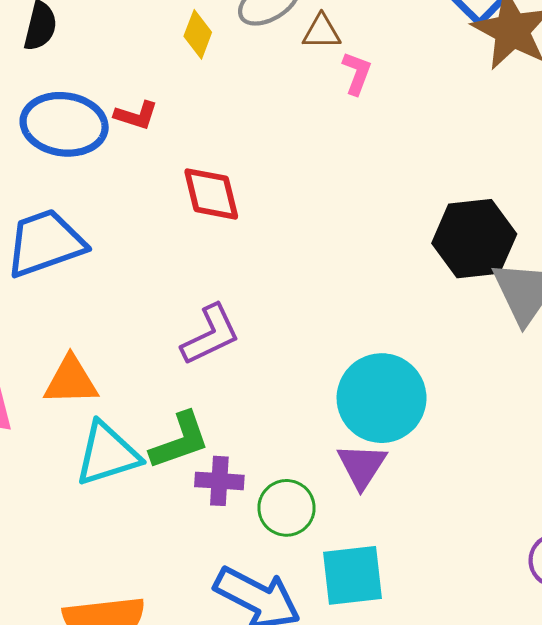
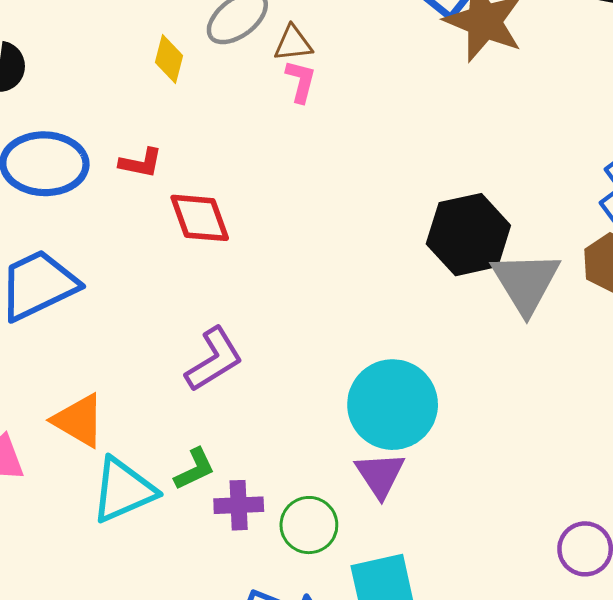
pink L-shape: (357, 73) -> (301, 81), moved
red L-shape: (136, 115) -> (141, 163), moved
orange triangle: (71, 381) -> (79, 420), turned 38
green L-shape: (180, 441) -> (195, 469), size x0.7

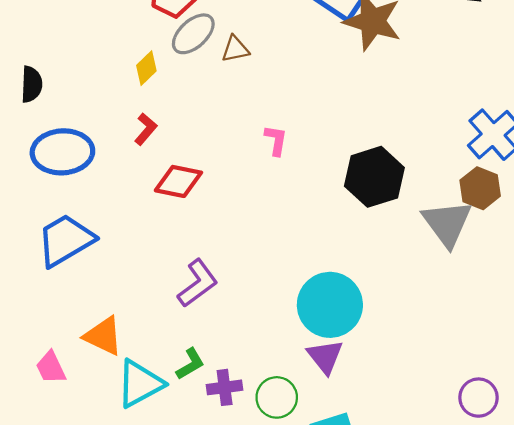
yellow diamond: (169, 59) -> (146, 68), turned 36
pink L-shape: (301, 81) -> (276, 140), moved
red L-shape: (141, 163) -> (146, 129), moved, turned -56
red diamond: (200, 218) -> (178, 181), turned -54
gray triangle: (526, 282) -> (447, 223), moved

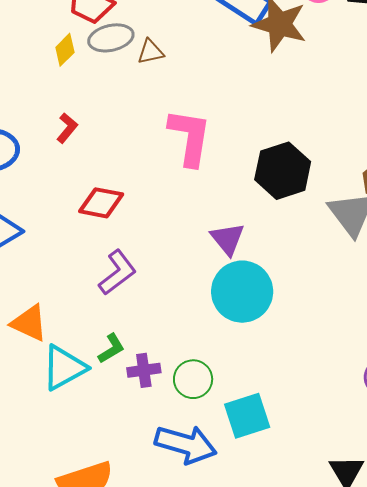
gray ellipse: (193, 34) -> (111, 38), turned 30
yellow diamond: (146, 68) -> (65, 50), moved
pink L-shape: (276, 140) -> (190, 137), size x2.0
red diamond: (178, 181) -> (101, 203), moved
purple triangle: (325, 357) -> (228, 239), moved

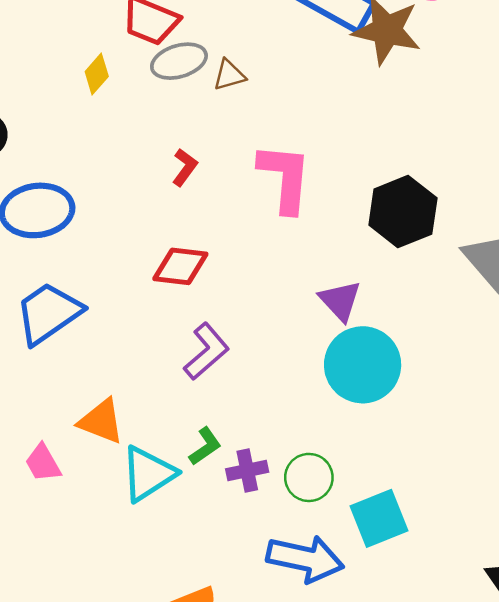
yellow diamond: (65, 50) -> (97, 74), moved
red L-shape: (67, 128) -> (185, 167), moved

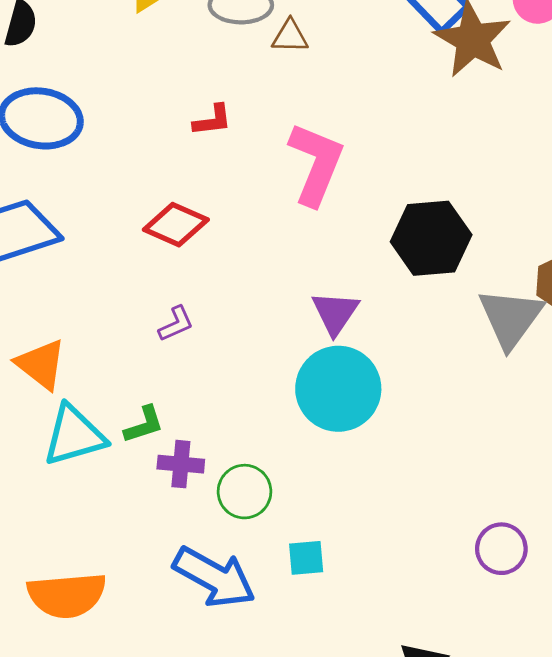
red L-shape: (185, 167) -> (213, 120), turned 30
purple L-shape: (206, 351) -> (176, 324), size x0.6
cyan square: (379, 518) -> (306, 558), size x0.6

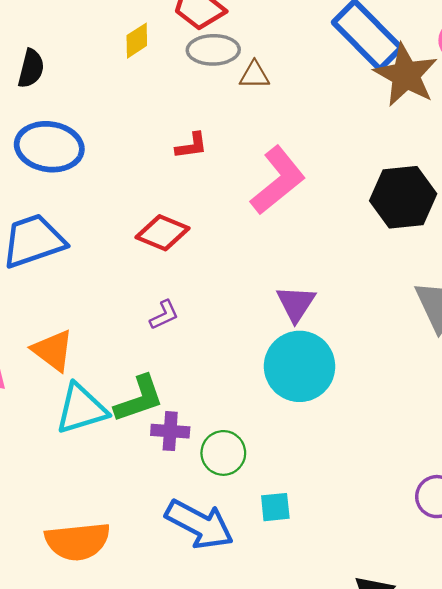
pink L-shape: (316, 164) -> (278, 180), turned 30
black hexagon: (431, 238) -> (403, 197), moved
green L-shape: (144, 425) -> (139, 399), size x1.5

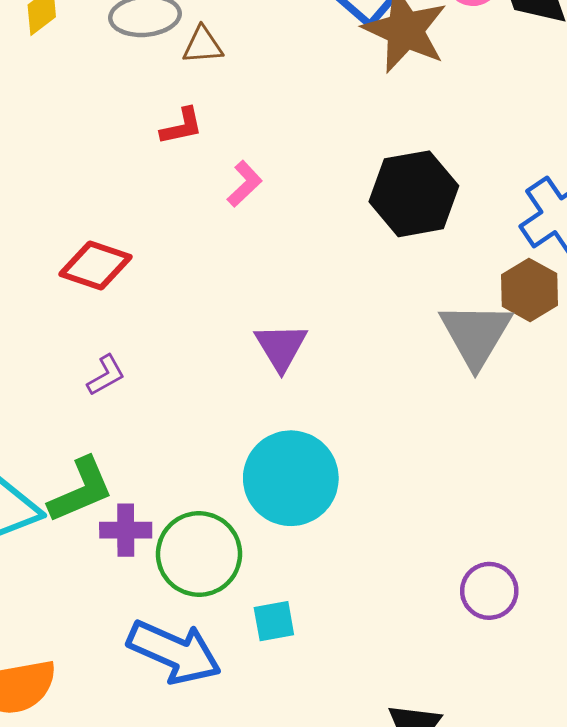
red L-shape: (191, 146) -> (182, 126), moved
pink L-shape: (278, 180) -> (245, 184), size x0.5
cyan circle: (300, 366) -> (291, 478), moved
green circle: (223, 453) -> (199, 554), size x1.4

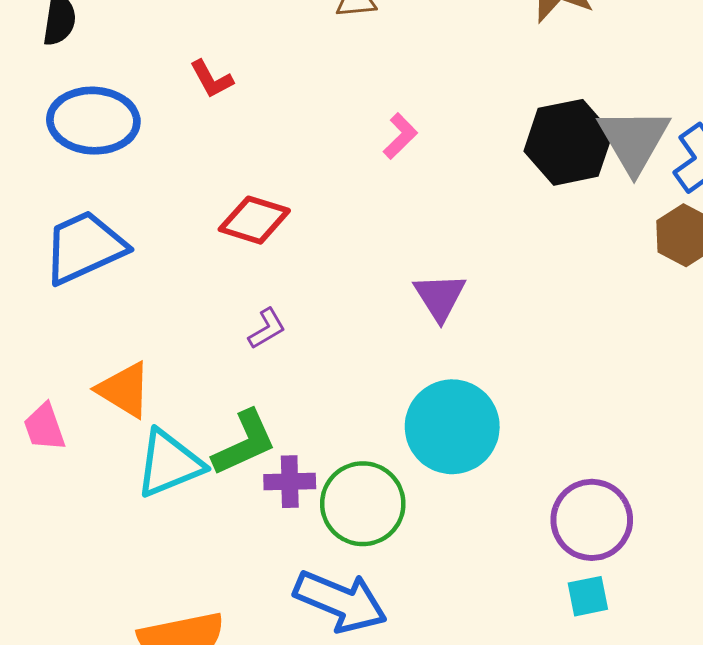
red L-shape: (182, 126) -> (211, 79), moved, turned 75
gray triangle: (476, 334) -> (634, 140), moved
purple circle: (489, 591) -> (592, 520), moved, size x1.4
cyan square: (274, 621) -> (588, 596), moved

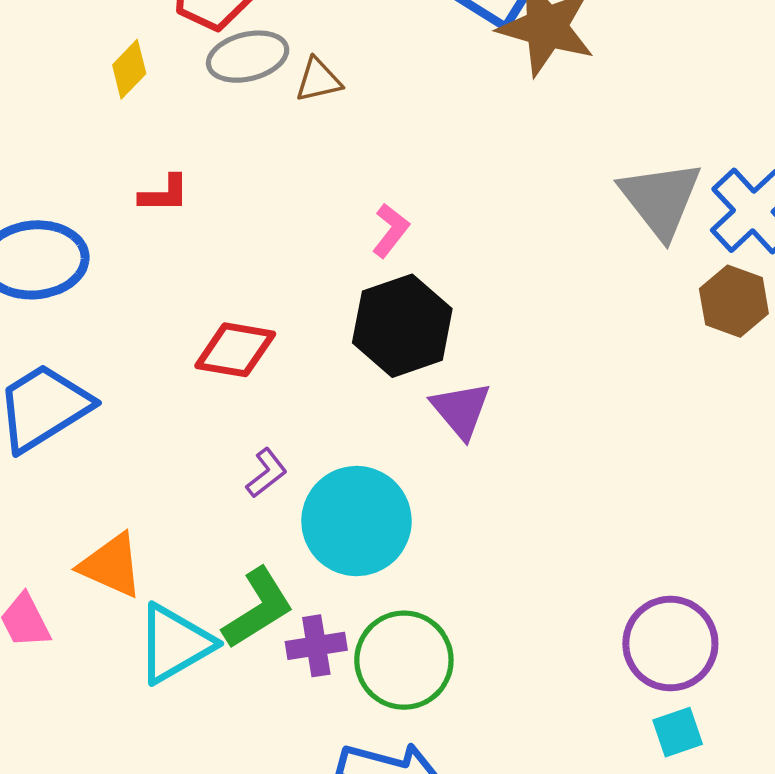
red L-shape: (211, 79) -> (164, 194), turned -54
black hexagon: (568, 142) -> (402, 326), moved
cyan circle: (452, 427) -> (356, 521), moved

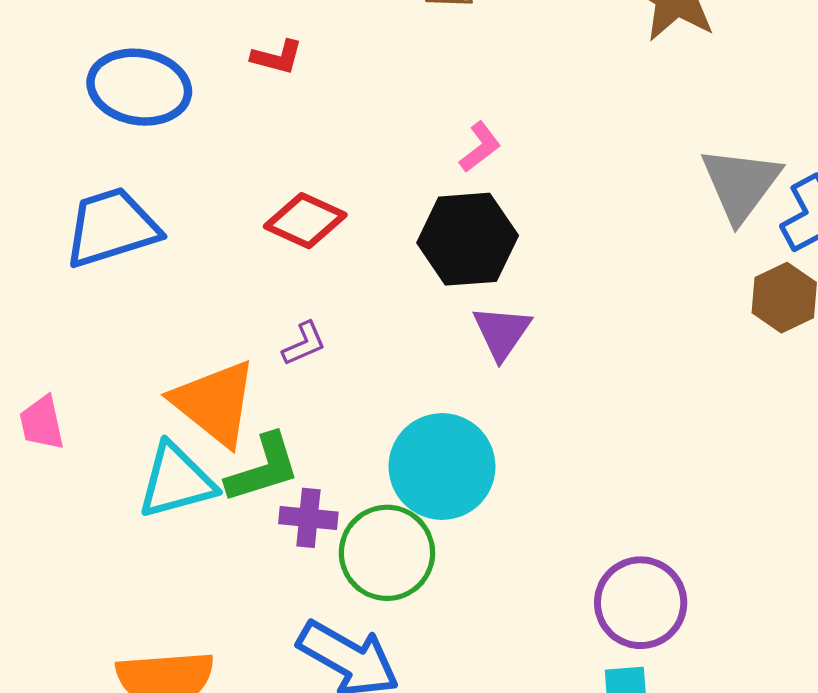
cyan circle: (356, 521) -> (442, 467), moved
orange triangle: (111, 565) -> (215, 403), moved, size x1.4

